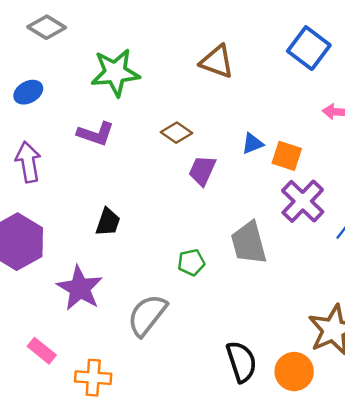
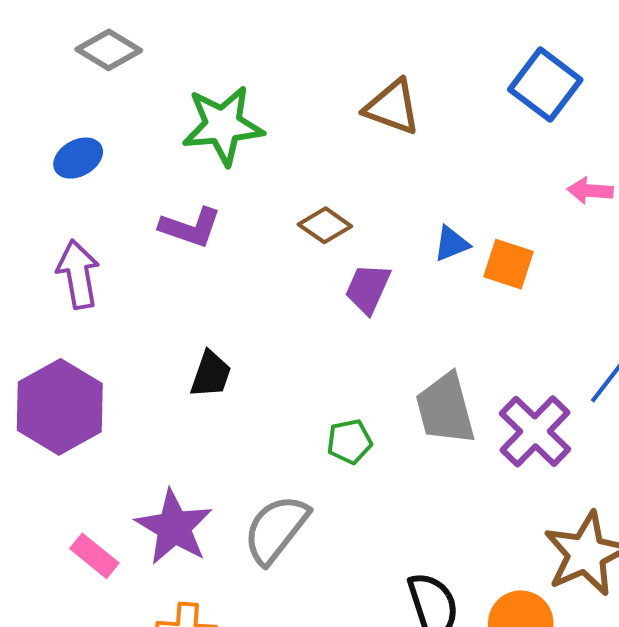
purple cross: (303, 201) -> (535, 431), moved
purple star: (80, 288) -> (174, 527), moved
pink rectangle: (42, 351) -> (94, 556), moved

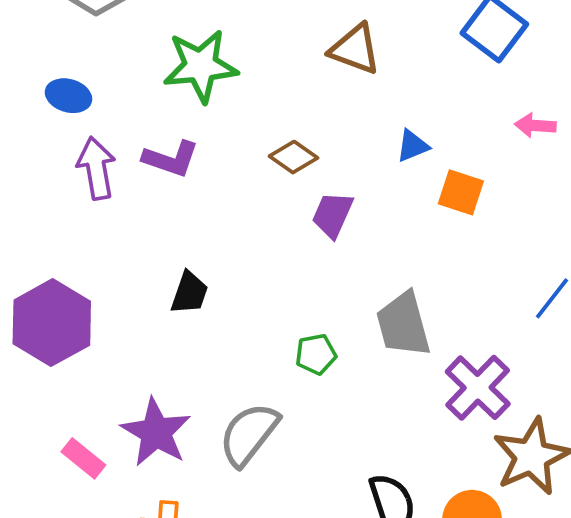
blue ellipse: (78, 158) -> (68, 96), turned 45
blue triangle: (451, 244) -> (413, 146), moved
purple arrow: (78, 274) -> (96, 168), moved
purple cross: (535, 431) -> (478, 388), moved

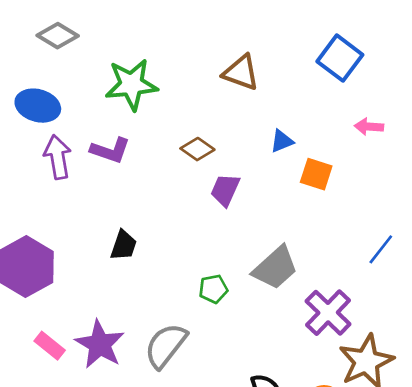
blue ellipse: (68, 96) -> (38, 106), size x1.4
gray trapezoid: (403, 324) -> (275, 268), turned -117
pink rectangle: (83, 458) -> (50, 346), moved

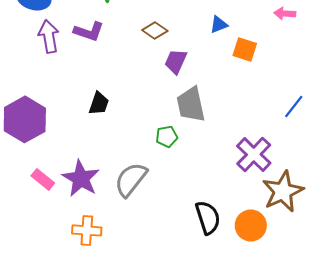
gray trapezoid: (275, 268) -> (191, 104), moved, turned 120

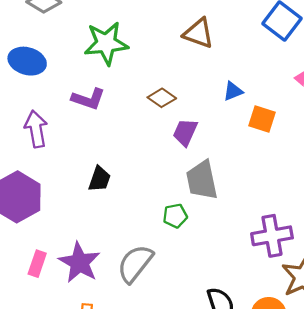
purple arrow: (49, 36) -> (36, 129), moved
purple cross: (254, 154) -> (272, 236), turned 36
pink rectangle: (43, 179) -> (37, 264), turned 70

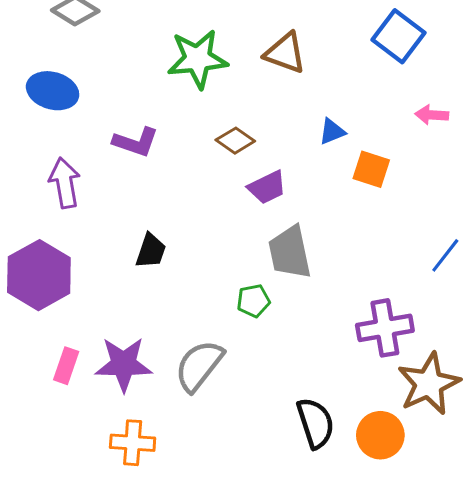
green star: (106, 43) -> (198, 59), moved
purple trapezoid: (185, 132) -> (267, 187), turned -140
purple star: (79, 263) -> (124, 364), turned -30

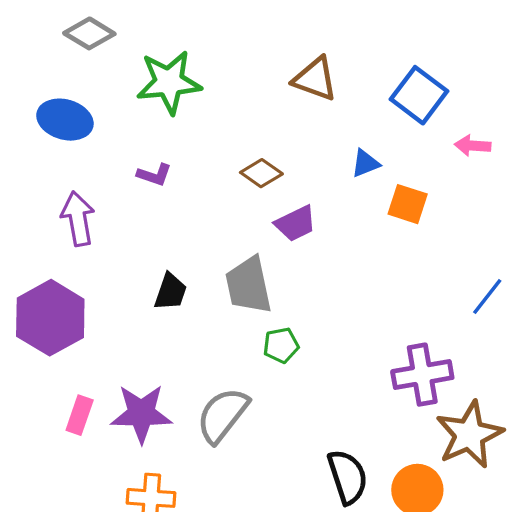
blue square: (398, 36) -> (419, 95), moved
green star: (198, 59) -> (169, 82), moved
purple L-shape: (136, 142) -> (154, 175), size x0.7
gray trapezoid: (290, 252) -> (248, 285), moved

